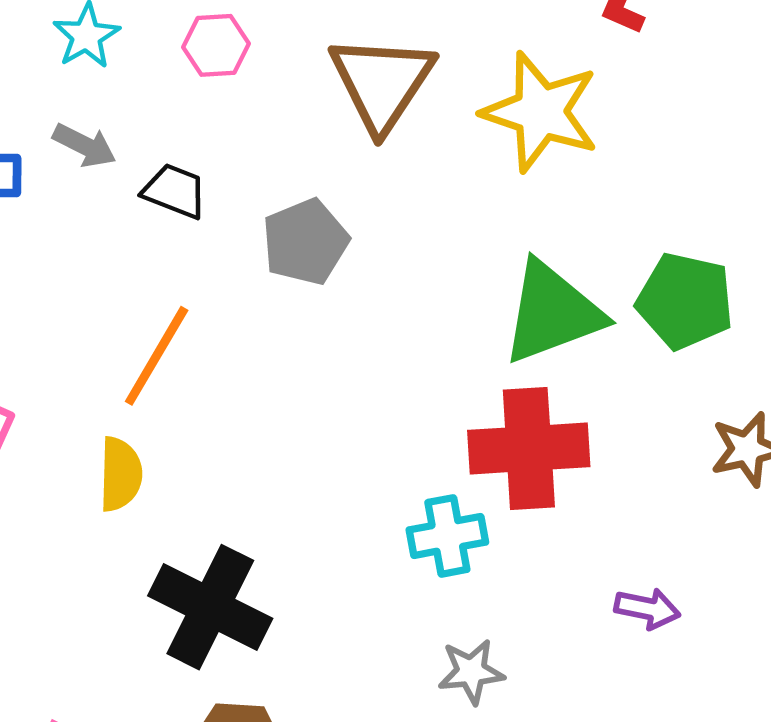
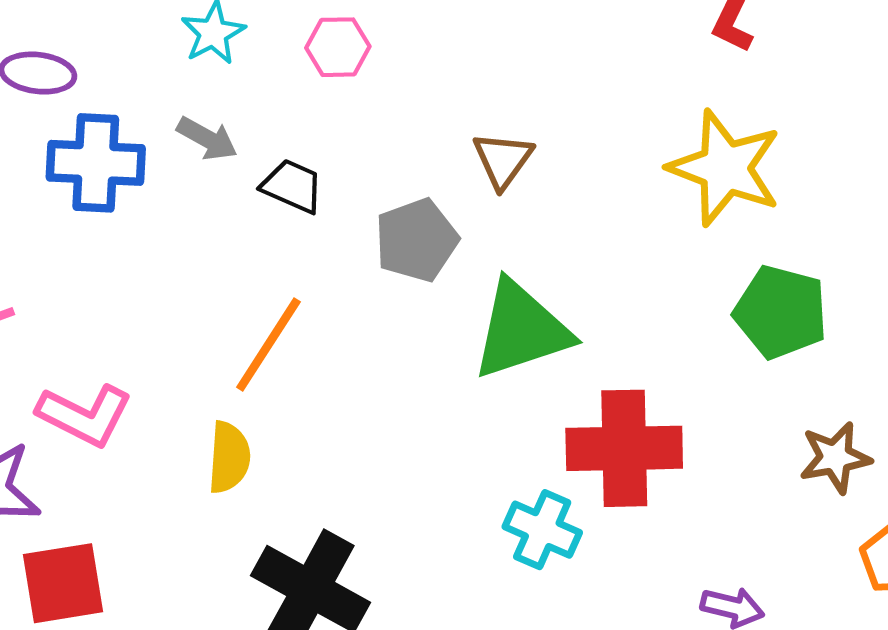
brown triangle: (382, 83) -> (503, 160), moved, size x0.6
yellow star: (541, 112) -> (725, 168), moved
green triangle: (552, 313) -> (521, 330), moved
cyan cross: (447, 536) -> (542, 530), turned 32

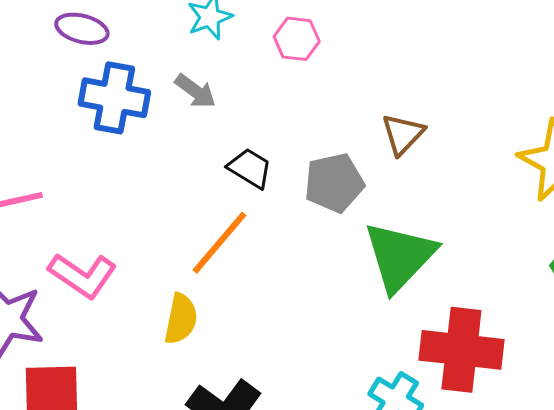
black trapezoid: (292, 186) -> (250, 168), moved
green triangle: (521, 330) -> (400, 256), turned -36

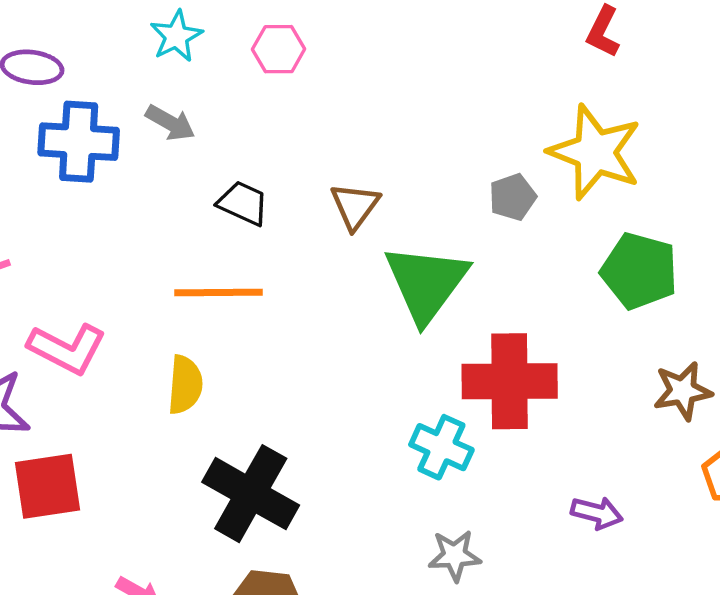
brown triangle: (403, 134) -> (355, 206), moved
gray pentagon: (334, 183) -> (513, 197), moved, size x0.7
orange line: (219, 243) -> (219, 292), turned 56

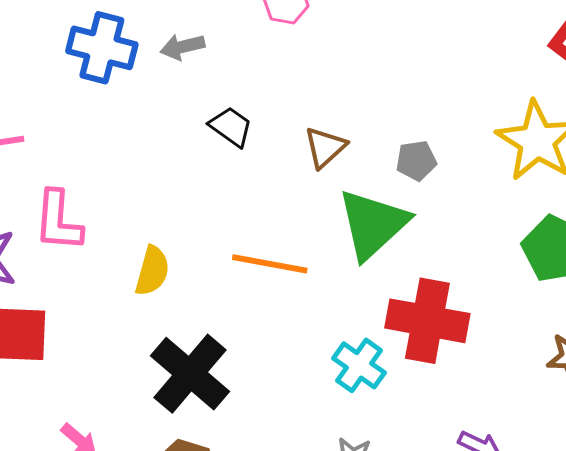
gray arrow: (170, 123) -> (182, 47), turned 126
gray pentagon: (513, 197) -> (416, 161), moved
orange line: (219, 292) -> (270, 264), moved
pink L-shape: (67, 349) -> (58, 221), turned 56

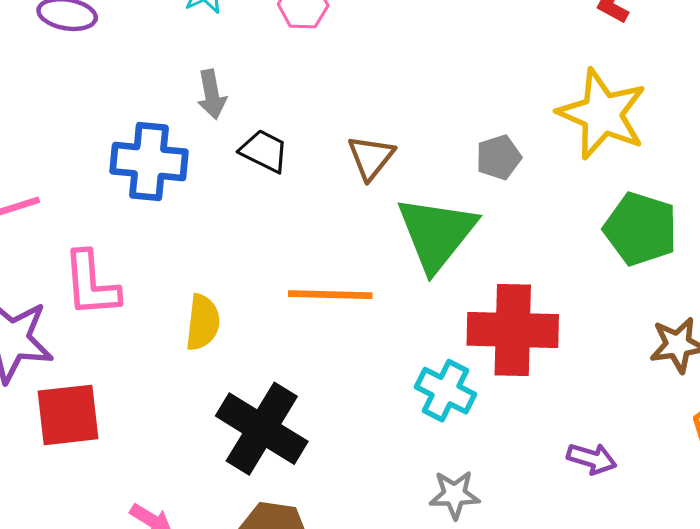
gray arrow: (182, 47) -> (212, 94), moved, turned -78
blue cross: (102, 48) -> (149, 162), moved
gray pentagon: (416, 161) -> (499, 157), moved

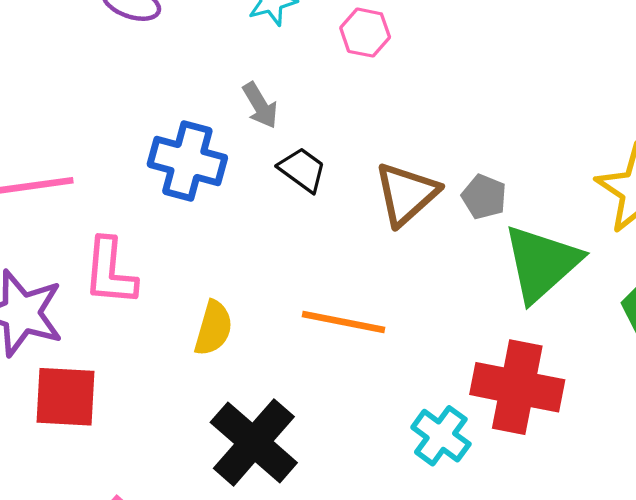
gray arrow: (212, 94) -> (260, 105), turned -30
brown triangle: (371, 157) -> (406, 194), size x1.4
gray pentagon: (499, 157) -> (484, 197), moved, turned 30
green triangle: (436, 233) -> (542, 263), moved

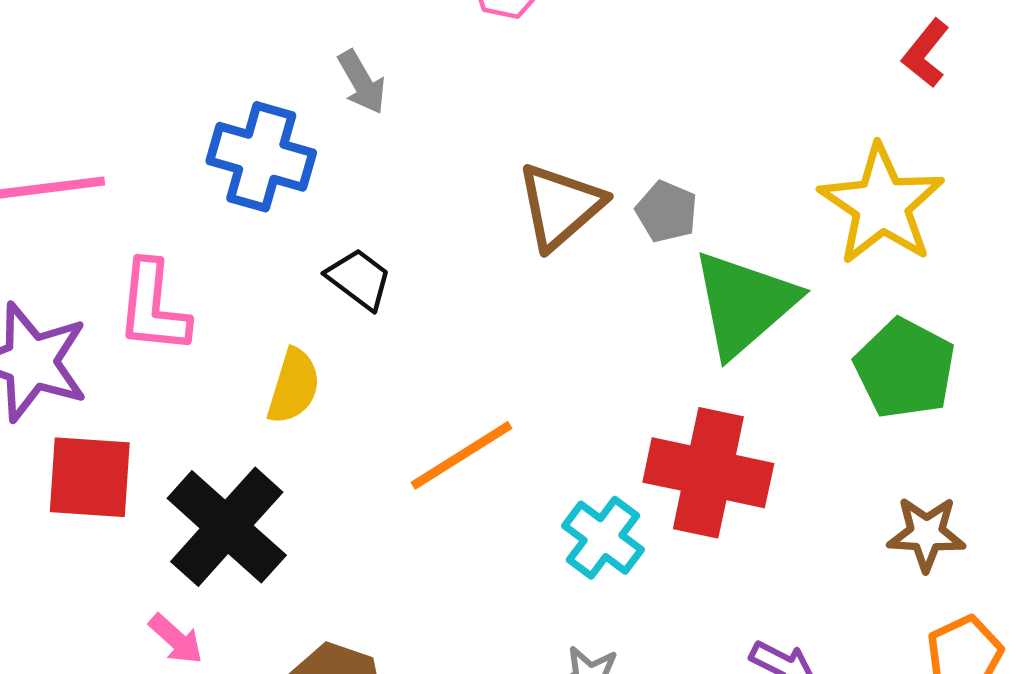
black trapezoid: (302, 170) -> (359, 279), moved
orange line: (344, 322) -> (461, 455), moved, turned -44
black cross: (254, 442) -> (227, 527), moved

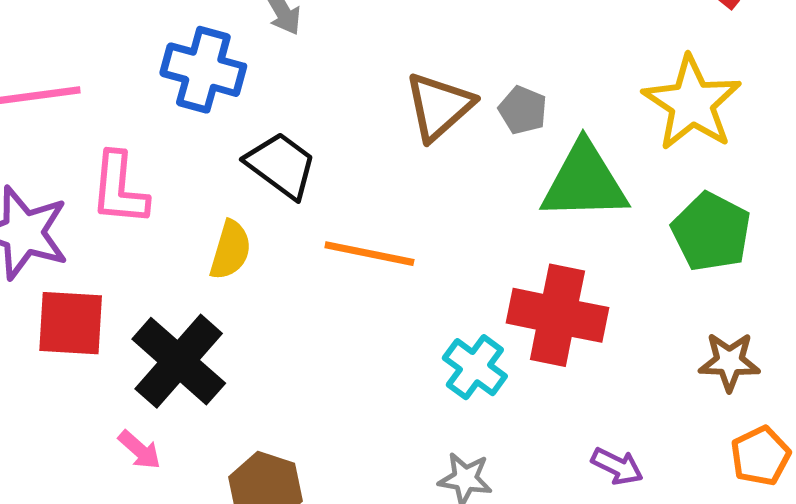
black trapezoid: (359, 279) -> (281, 165), size x1.4
green triangle: (744, 303) -> (584, 182), turned 40
orange line: (461, 455) -> (369, 254), moved, turned 44

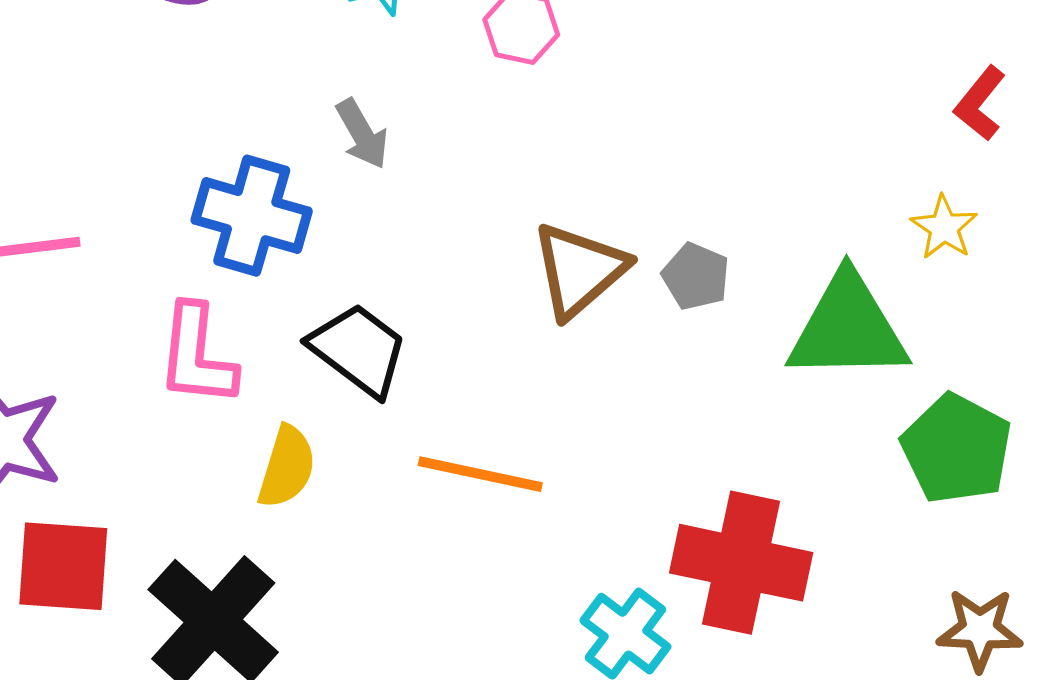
yellow star: (692, 103) -> (944, 227), moved, size x0.5
green triangle: (584, 182) -> (848, 328), moved
pink L-shape: (119, 189) -> (197, 355), moved

